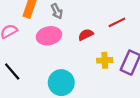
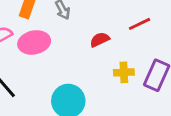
pink ellipse: (49, 36) -> (34, 42), moved

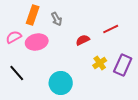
yellow cross: (124, 72) -> (100, 63), turned -32

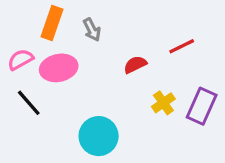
black line: (17, 73) -> (29, 103), moved

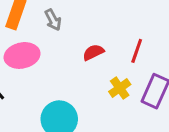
red line: (182, 46) -> (137, 51), moved, turned -45

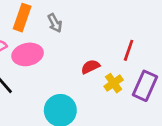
red semicircle: (93, 52) -> (90, 67), moved

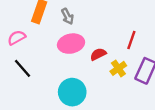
pink ellipse: (28, 54) -> (71, 44), moved

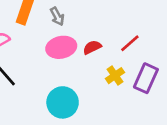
red line: (131, 40) -> (130, 43), turned 30
red semicircle: (98, 54) -> (92, 47), moved

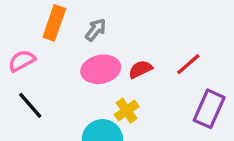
gray arrow: (57, 16) -> (96, 30), turned -114
yellow cross: (115, 76) -> (127, 111), moved

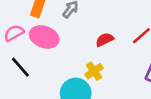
pink ellipse: (101, 69) -> (44, 37), moved, turned 32

